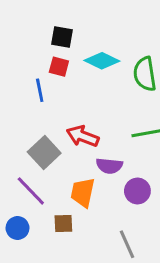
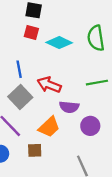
cyan diamond: (102, 61) -> (59, 43), moved
blue line: (40, 90) -> (19, 69), moved
orange trapezoid: (83, 192) -> (49, 127), turned -145

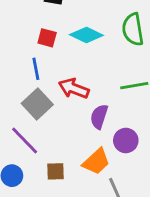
red square: (31, 33) -> (47, 38), moved
purple semicircle: (69, 107) -> (99, 117), turned 102
orange trapezoid: (49, 127) -> (96, 162), moved

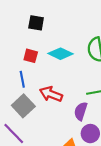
purple semicircle: (99, 117) -> (81, 111), moved

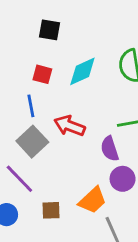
cyan diamond: (61, 54) -> (82, 71), turned -50
purple semicircle: (81, 111) -> (110, 149), turned -36

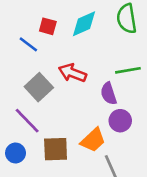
blue line: (31, 106) -> (28, 44), moved, turned -42
brown square: (51, 210) -> (56, 149), size x1.5

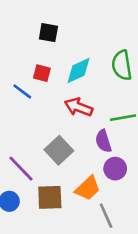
red arrow: (72, 73) -> (79, 107), moved
gray square: (39, 87) -> (59, 150), moved

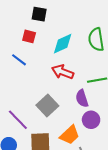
red square: (42, 73) -> (29, 36), moved

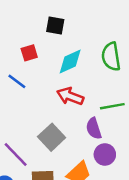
black square: (39, 14) -> (55, 26), moved
red square: (29, 36) -> (29, 53), turned -32

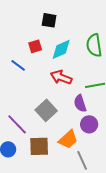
red square: (29, 53) -> (35, 46), moved

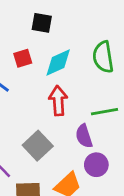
red arrow: (61, 77) -> (58, 101), turned 65

